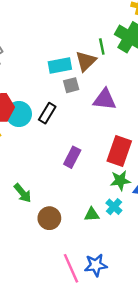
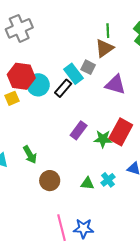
green line: (102, 46) -> (108, 31), moved
cyan rectangle: (60, 65) -> (73, 74), moved, turned 54
gray square: (71, 85) -> (88, 67), turned 32
green star: (120, 181) -> (103, 139), moved

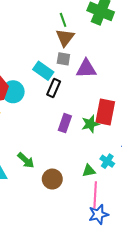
gray square: (88, 67) -> (63, 59), moved
black rectangle: (63, 88) -> (54, 88), moved
pink line: (61, 228) -> (95, 195), moved, turned 35

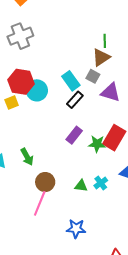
pink line: (95, 195) -> (40, 203), moved

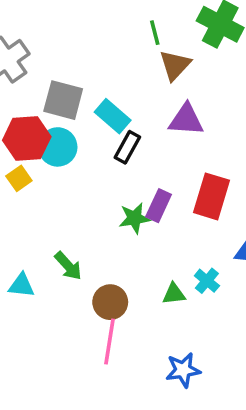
brown triangle: (101, 57) -> (175, 65), moved
gray square: (93, 76) -> (63, 100), moved, size x1.6
purple rectangle: (74, 135) -> (159, 206), moved
green star: (97, 144) -> (134, 218), moved

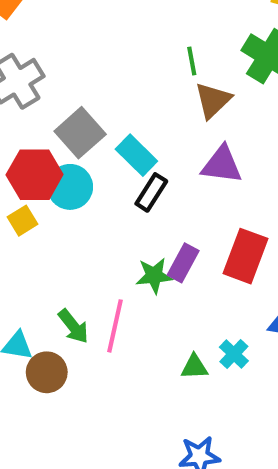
gray square: (63, 100) -> (80, 133), turned 30
brown circle: (110, 302) -> (47, 372), moved
pink line: (110, 341) -> (115, 326), moved

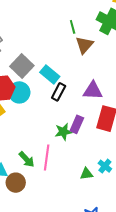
purple triangle: (222, 165) -> (93, 91), moved

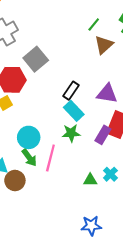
green line: (73, 27) -> (94, 24), turned 48
cyan rectangle: (50, 74) -> (74, 111), moved
cyan circle: (19, 92) -> (29, 137), moved
purple rectangle: (77, 124) -> (103, 135), moved

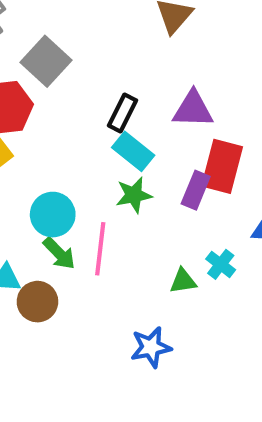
blue star: (91, 226) -> (151, 347), moved

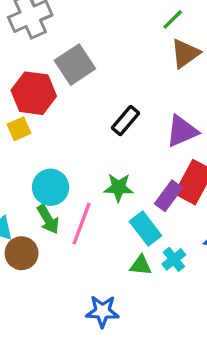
purple triangle: (193, 109) -> (182, 131), turned -39
cyan rectangle: (133, 151) -> (146, 229), moved

